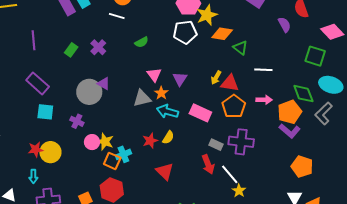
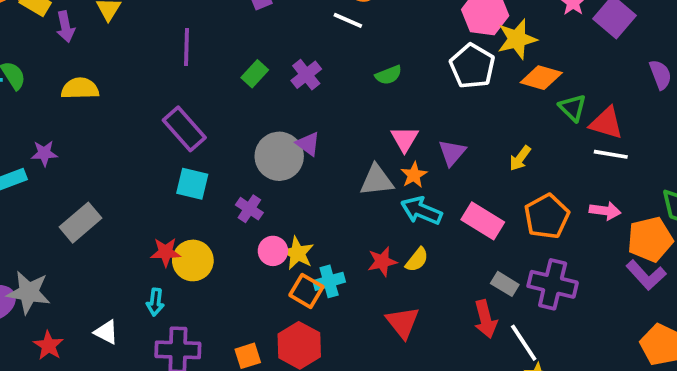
white pentagon: (185, 32) -> (472, 66), turned 30
red triangle: (230, 83) -> (606, 123), moved

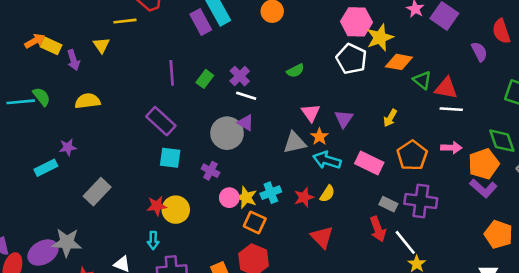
white line: (348, 20) -> (246, 96), moved
purple line: (186, 47) -> (172, 73), moved
cyan cross: (329, 281) -> (271, 193), moved

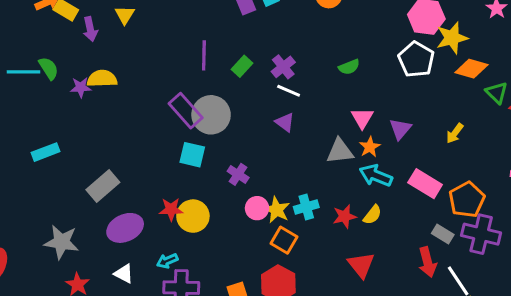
gray circle: (227, 133) -> (211, 115), moved
purple star: (68, 147) -> (81, 87), moved
orange pentagon: (412, 155) -> (467, 200), moved
cyan arrow: (153, 240) -> (167, 261), moved, turned 60
purple ellipse: (43, 253) -> (125, 228), moved

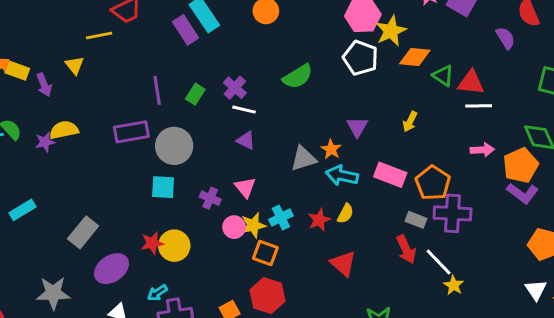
green semicircle: (349, 67) -> (298, 76), size x1.5
purple rectangle: (186, 111) -> (131, 132), moved, turned -48
pink triangle: (362, 118) -> (245, 187), moved
yellow star: (277, 210) -> (253, 225), turned -30

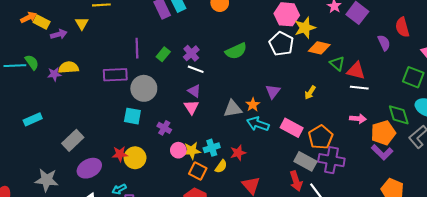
purple arrow: (44, 85) -> (59, 34), turned -91
pink triangle: (245, 187) -> (191, 107), moved
yellow semicircle: (345, 214) -> (221, 166), moved
gray rectangle: (416, 220) -> (305, 161), size x1.5

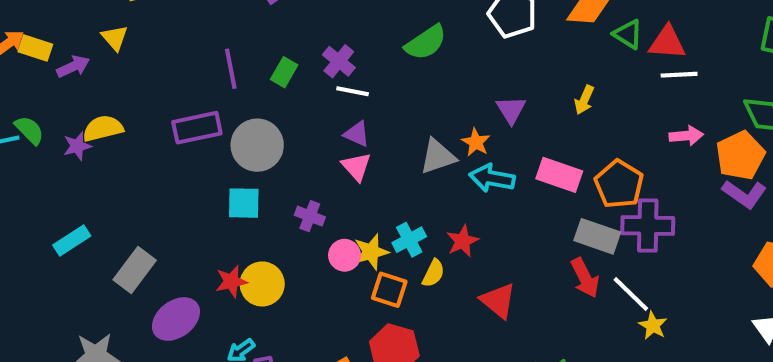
cyan rectangle: (33, 119) -> (72, 240), moved

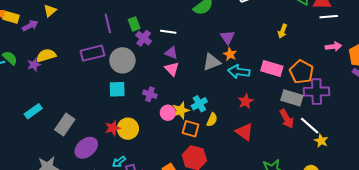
yellow triangle: (115, 38) -> (50, 11), turned 32
purple cross: (339, 61) -> (144, 38), moved
green rectangle: (284, 72) -> (134, 24), turned -48
purple triangle: (511, 110) -> (227, 37), moved
red star: (462, 241) -> (246, 101), moved

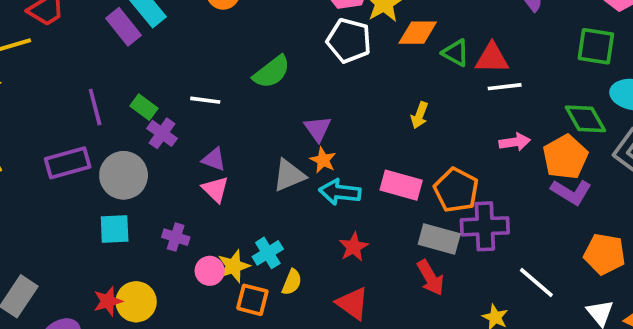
green rectangle: (134, 24) -> (144, 107), turned -32
white line: (168, 32) -> (205, 100), moved
white line: (310, 126) -> (536, 282), moved

